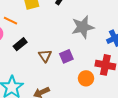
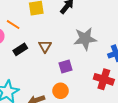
brown triangle: (45, 56) -> (45, 46), moved
orange circle: (86, 78) -> (60, 91), moved

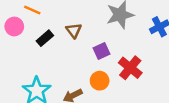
red cross: (104, 79) -> (130, 68), moved, turned 30

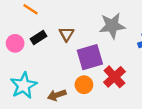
pink circle: (14, 26) -> (15, 43), moved
purple square: (102, 51) -> (90, 57), size x1.6

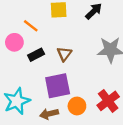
pink circle: (15, 43) -> (14, 42), moved
purple square: (90, 57) -> (58, 86), moved

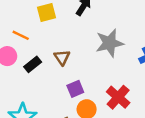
purple square: (58, 86) -> (75, 89), moved, size x0.6

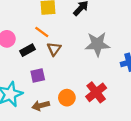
orange line: (21, 35) -> (42, 32), moved
purple square: (75, 89) -> (38, 75), moved

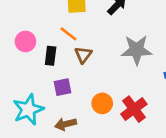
black rectangle: (28, 50) -> (51, 56), turned -56
orange circle: (67, 98) -> (102, 103), moved

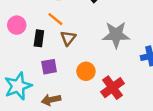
orange circle: (102, 103) -> (86, 71), moved

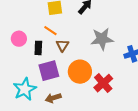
purple square: (49, 67) -> (49, 71), size x1.5
orange circle: (86, 71) -> (80, 72), size x1.5

